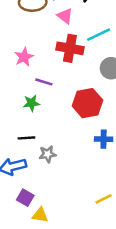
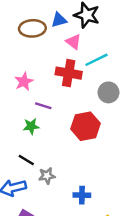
pink triangle: (65, 16) -> (73, 42), moved
black line: (26, 138) -> (26, 160), turned 35
blue cross: (104, 139) -> (82, 195), moved

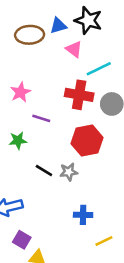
red cross: (69, 73) -> (79, 95), moved
green star: (31, 126) -> (18, 141), moved
black line: (26, 160) -> (44, 171), moved
gray star: (47, 176) -> (69, 172), moved

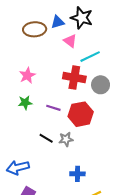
purple line: (41, 118) -> (53, 108), moved
green star: (18, 141) -> (25, 103), moved

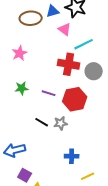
pink star: (27, 75) -> (20, 53), moved

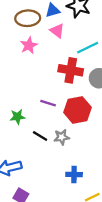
pink triangle: (65, 29) -> (57, 31), moved
pink star: (20, 53) -> (29, 45), moved
green star: (22, 88) -> (17, 117), moved

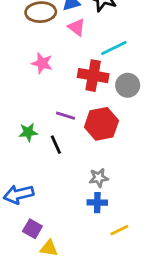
pink star: (29, 45) -> (42, 63), moved, turned -30
black line: (40, 136) -> (56, 145), moved, turned 35
gray star: (62, 137) -> (99, 178), moved

